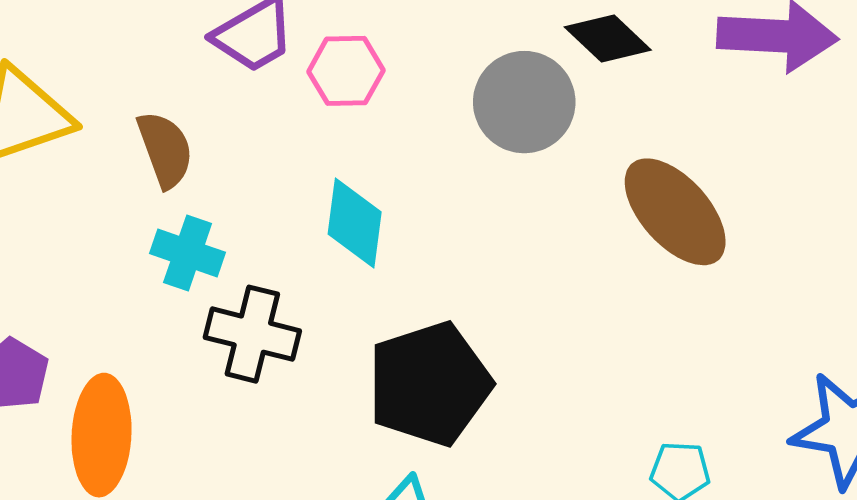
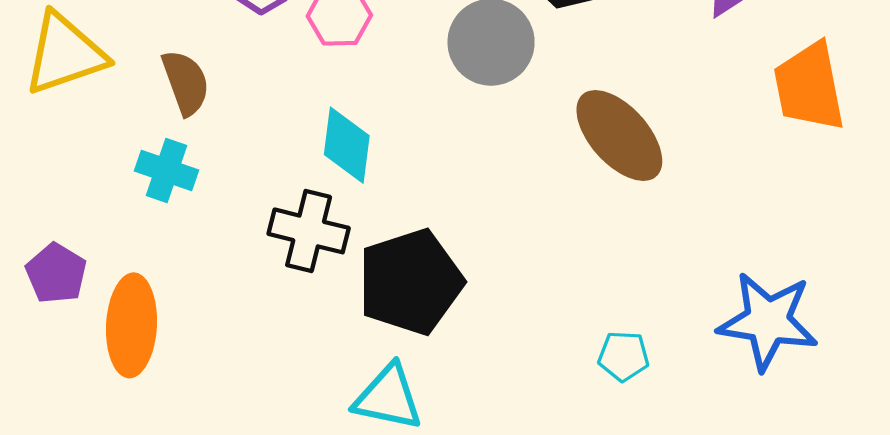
cyan cross: (188, 253) -> (167, 171), moved
black cross: (252, 334) -> (309, 231), moved

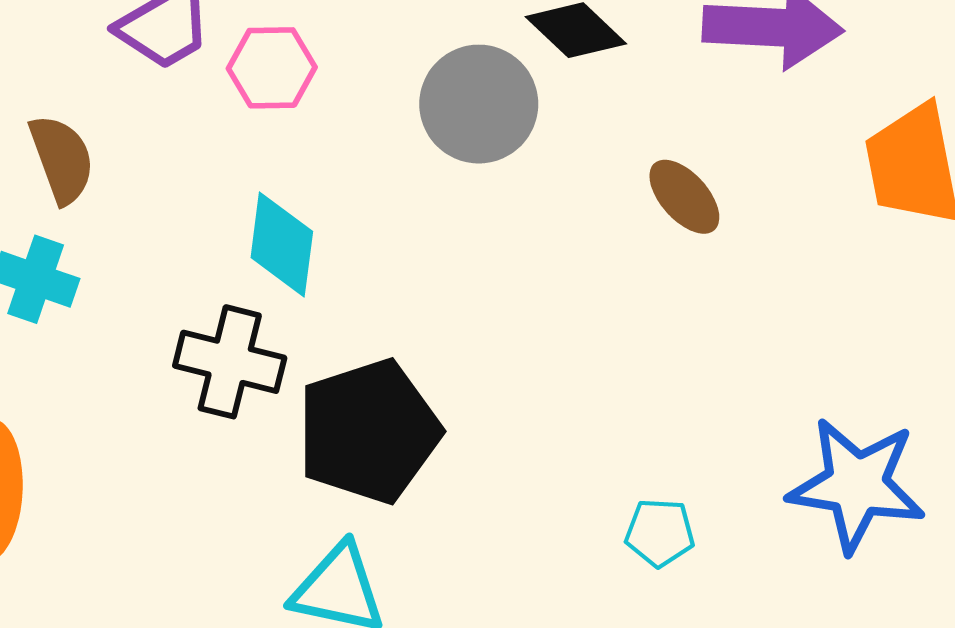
brown ellipse: (619, 136) -> (684, 197), moved, size x0.6

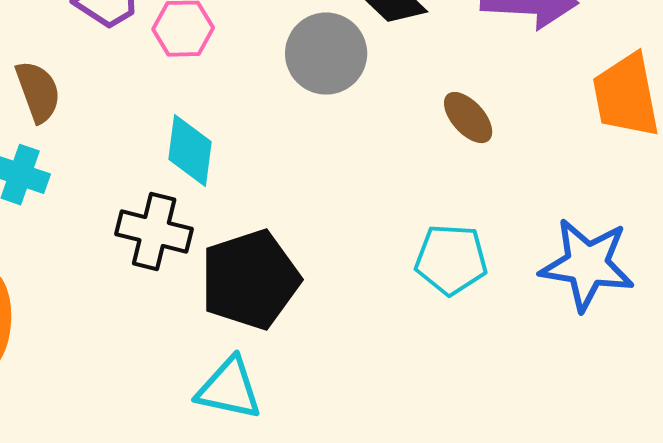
blue star: (857, 485) -> (587, 265), moved
cyan pentagon: (660, 533) -> (451, 260), moved, size x1.5

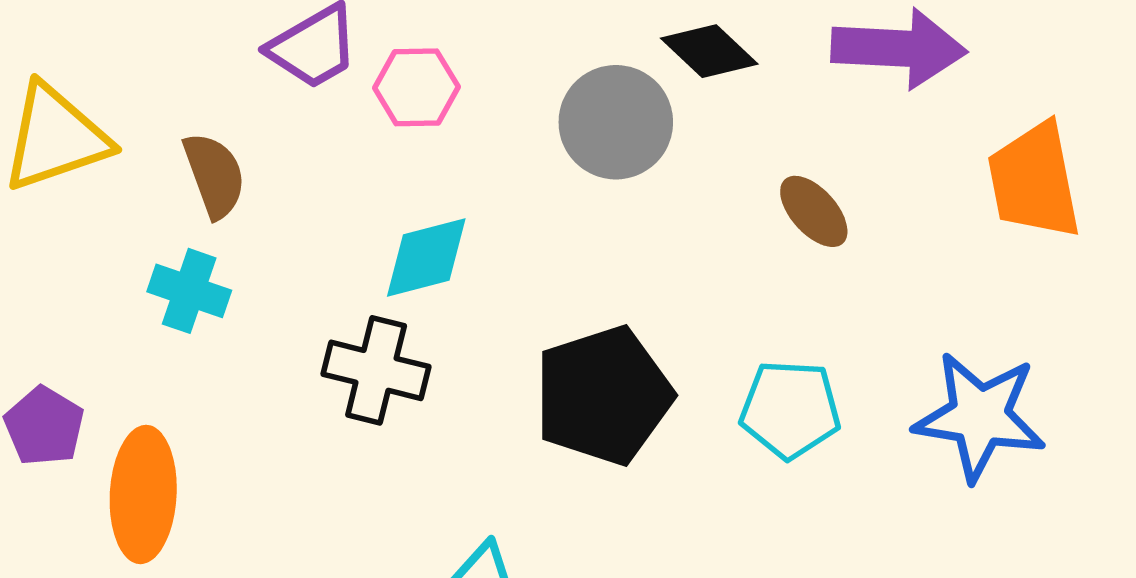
cyan diamond: (190, 151) -> (426, 257), turned 68
black pentagon: (250, 280) -> (603, 395), moved

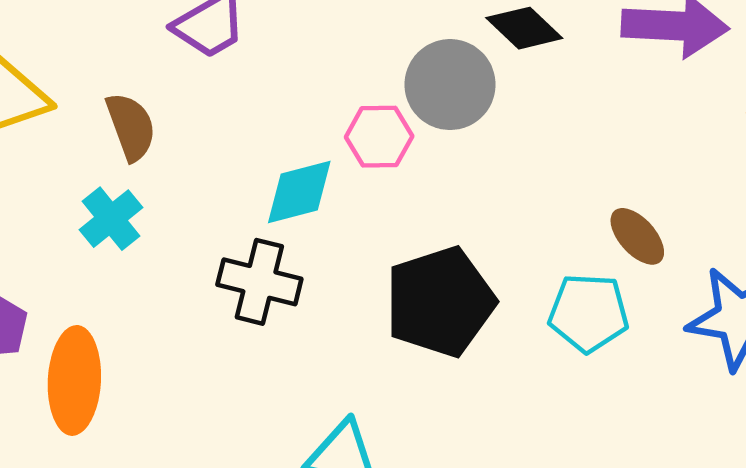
pink hexagon: (416, 87) -> (379, 137), moved
brown ellipse: (814, 211) -> (637, 236), moved
cyan cross: (189, 291) -> (111, 219), turned 32

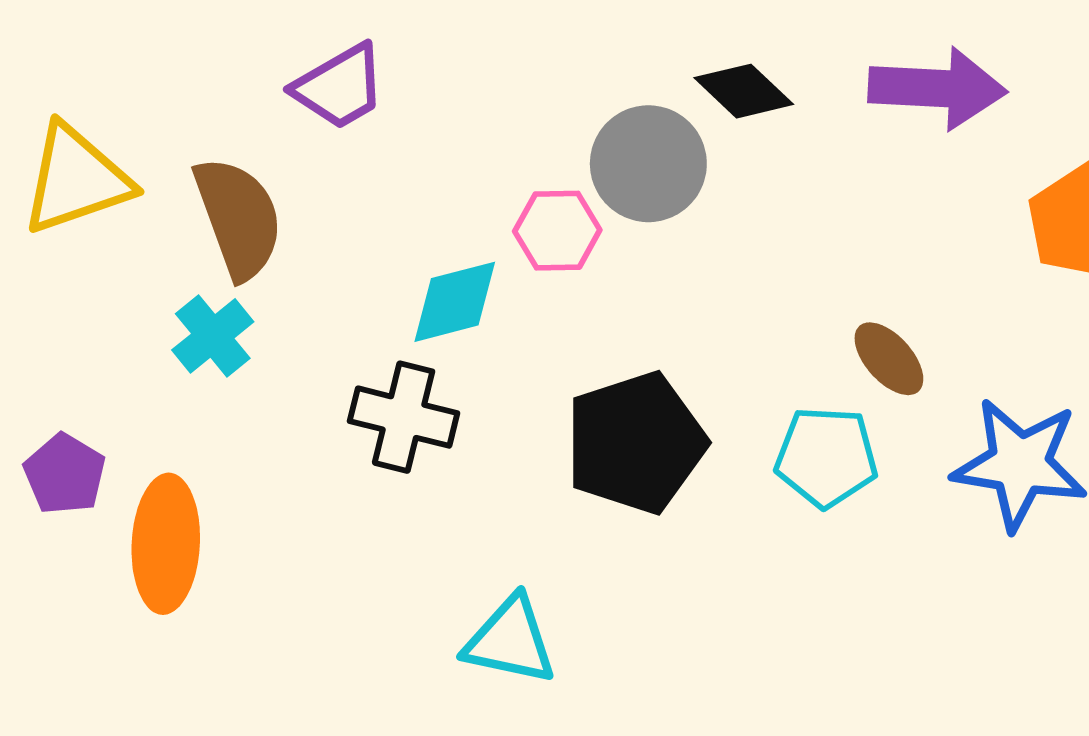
brown semicircle: (131, 127) -> (238, 218), size x1.4

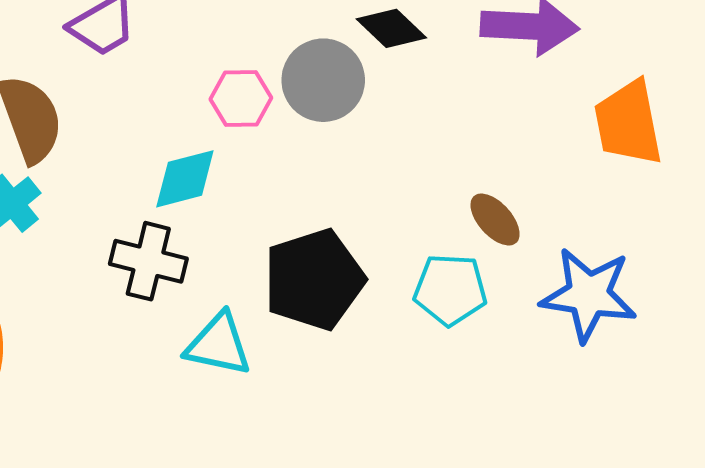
pink hexagon: (557, 231) -> (241, 99), moved
cyan triangle: (510, 641) -> (218, 345), moved

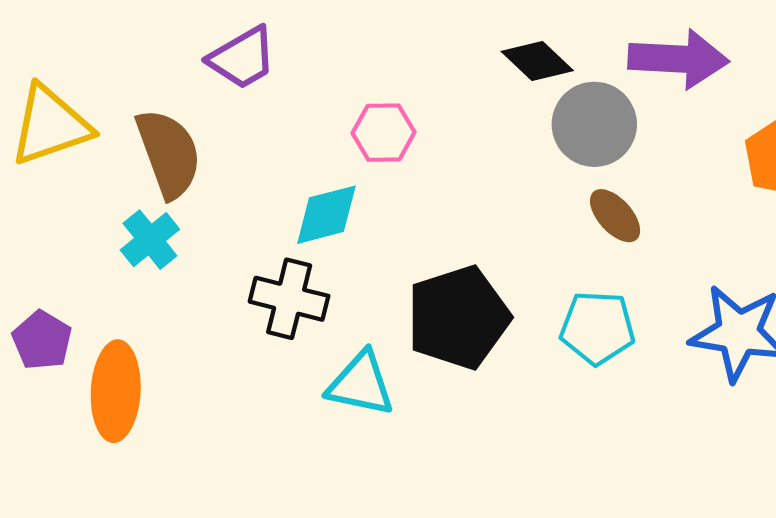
gray circle: (323, 80) -> (594, 124), moved
brown ellipse: (495, 220) -> (615, 216), moved

